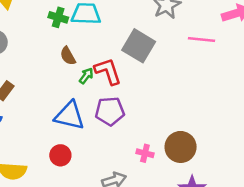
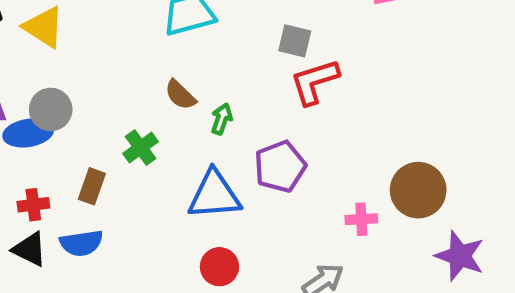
green cross: (58, 17) -> (141, 148), moved, turned -36
gray square: (139, 46) -> (295, 41), size x0.6
red L-shape: (108, 71) -> (315, 82), moved, turned -72

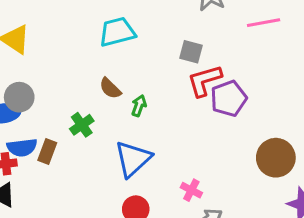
purple pentagon: (280, 167) -> (229, 99), moved
blue triangle: (214, 195) -> (133, 159), turned -39
pink cross: (361, 219) -> (191, 190), moved, turned 30
blue semicircle: (81, 243) -> (22, 147), moved

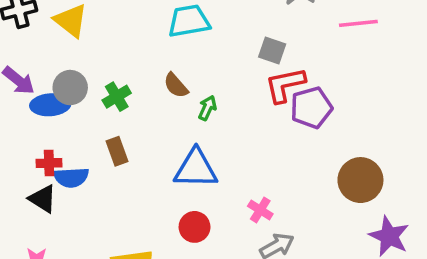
green cross: (82, 125) -> (117, 97), moved
blue semicircle: (22, 147) -> (71, 177), moved
brown rectangle: (47, 151) -> (117, 151), moved, turned -45
blue triangle: (133, 159) -> (196, 169), turned 39

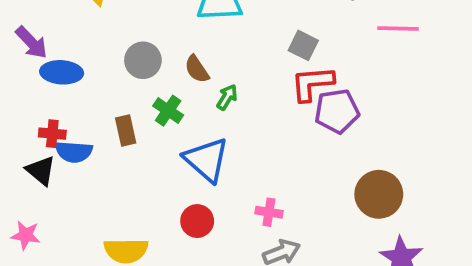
gray circle: (70, 88) -> (143, 60), moved
green cross: (117, 97) -> (168, 111), moved, turned -32
blue triangle: (196, 169) -> (206, 160), turned 33
pink cross: (260, 210) -> (269, 212), turned -30

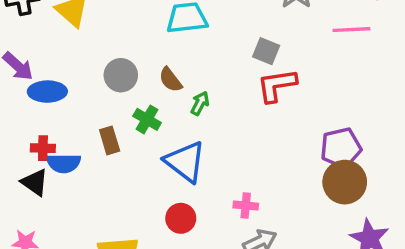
purple pentagon: (337, 111) -> (341, 148), moved

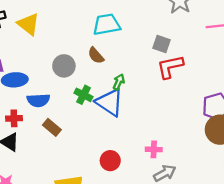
brown semicircle: (171, 80) -> (96, 56), moved
brown rectangle: (110, 140) -> (52, 127), moved, turned -30
blue triangle: (185, 162) -> (110, 102), moved
blue semicircle: (64, 163) -> (38, 100), moved

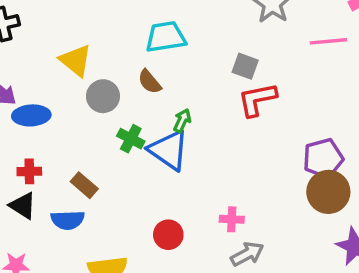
yellow triangle: (28, 24) -> (76, 60), moved
blue semicircle: (38, 100) -> (68, 220), moved

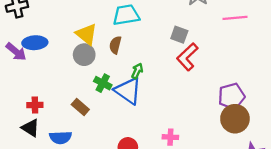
yellow triangle: (76, 60) -> (86, 34), moved
brown semicircle: (150, 82) -> (115, 45), turned 54
red L-shape: (257, 99) -> (187, 57), turned -32
blue ellipse: (31, 115) -> (35, 43), moved
brown rectangle: (84, 185) -> (80, 107), moved

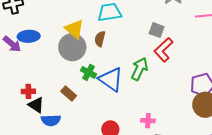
gray circle: (84, 55) -> (72, 47), size x1.4
green arrow: (137, 71) -> (139, 69), moved, size x1.6
black triangle: (31, 128) -> (36, 105), moved

